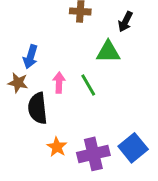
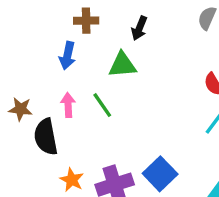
blue arrow: (30, 57) -> (67, 56), moved

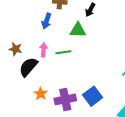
green line: (102, 105) -> (63, 52), turned -70
black semicircle: (46, 137) -> (28, 67), turned 45

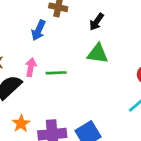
green triangle: (78, 30) -> (98, 54), moved

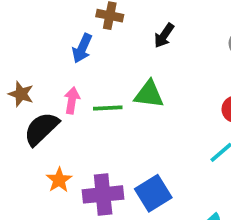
green triangle: (98, 54) -> (149, 94), moved

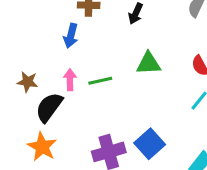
green triangle: (149, 94) -> (149, 63), moved
orange star: (59, 180) -> (42, 147), moved, size x1.4

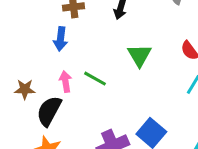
green triangle: (149, 63) -> (139, 55), turned -50
green line: (100, 81) -> (95, 79), turned 50

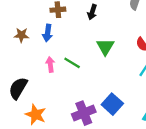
brown star: (25, 89) -> (21, 35), moved
black semicircle: (49, 111) -> (18, 88), moved

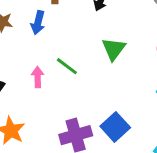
pink arrow: (50, 64) -> (38, 77), moved

